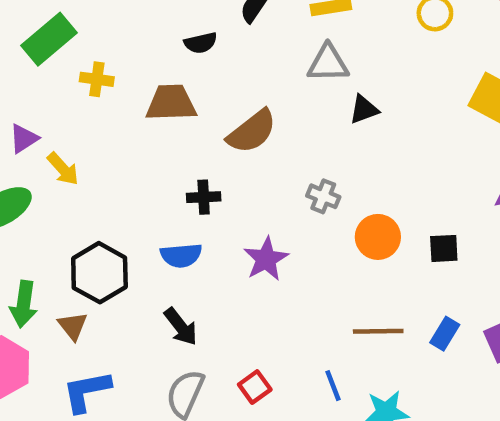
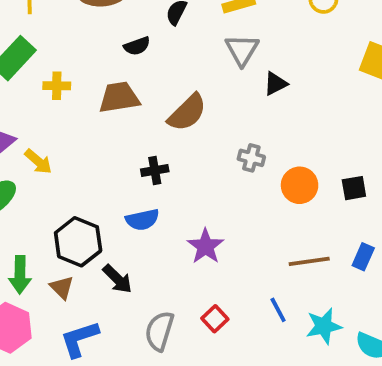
gray triangle: (328, 63) -> (242, 50), turned -51
purple star: (266, 259) -> (205, 246), moved
black arrow: (181, 327) -> (117, 279), moved

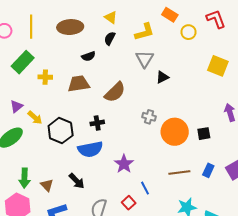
orange circle: (300, 185) -> (175, 132), size x1.4
blue semicircle: (142, 220) -> (90, 149), size x1.4
black hexagon: (78, 242) -> (61, 131), moved
blue line: (278, 310) -> (145, 188), moved

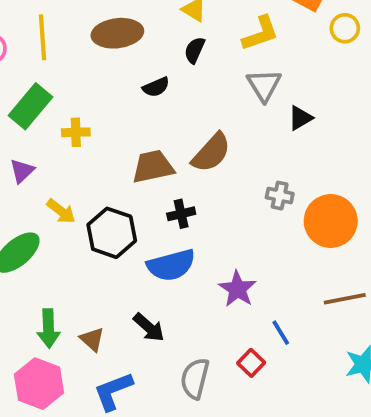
brown trapezoid: (79, 84) -> (153, 167), moved
purple triangle: (16, 106) -> (22, 171), moved

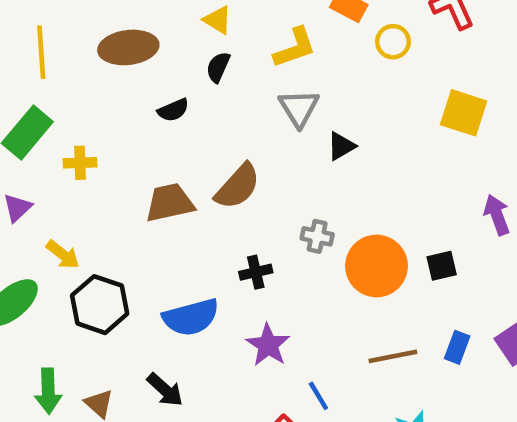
black cross: (181, 214) -> (256, 272), moved
black hexagon: (112, 233) -> (100, 305), moved

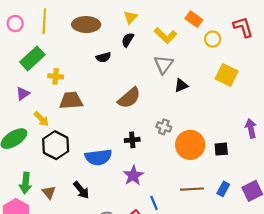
yellow triangle: (218, 20) -> (130, 17), turned 32
yellow L-shape: (295, 48) -> (165, 36), turned 55
yellow square: (464, 113) -> (227, 75), moved
brown trapezoid: (170, 203) -> (71, 100), moved

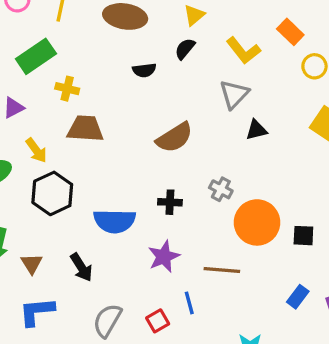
brown line: (192, 189) -> (222, 270), moved

